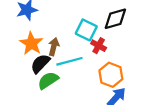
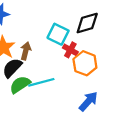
cyan line: (69, 61) -> (41, 82), moved
orange hexagon: (111, 75) -> (85, 63), moved

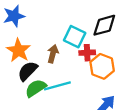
red cross: (70, 50) -> (87, 53), turned -32
brown arrow: (26, 51) -> (53, 54), moved

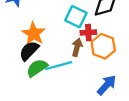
orange star: (18, 50) -> (34, 34), moved
brown arrow: (53, 54) -> (77, 47), moved

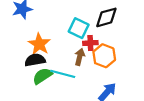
black semicircle: (29, 51) -> (35, 60), turned 36
cyan line: (59, 66) -> (63, 74), turned 30

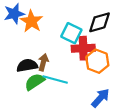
red cross: (90, 43) -> (83, 48), size x1.5
orange star: (39, 44) -> (31, 21), moved
brown arrow: (80, 57) -> (43, 62), moved

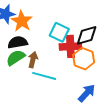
black diamond: (99, 22) -> (87, 35), moved
black semicircle: (27, 66) -> (18, 42), moved
green semicircle: (35, 82) -> (16, 58), moved

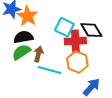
black diamond: (87, 35) -> (91, 30), turned 75
orange hexagon: (84, 59) -> (77, 62), moved

